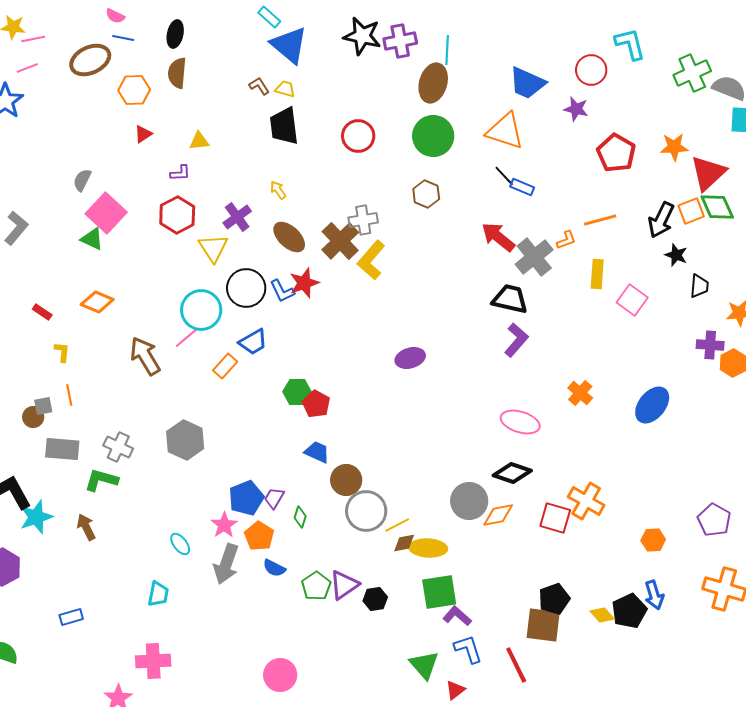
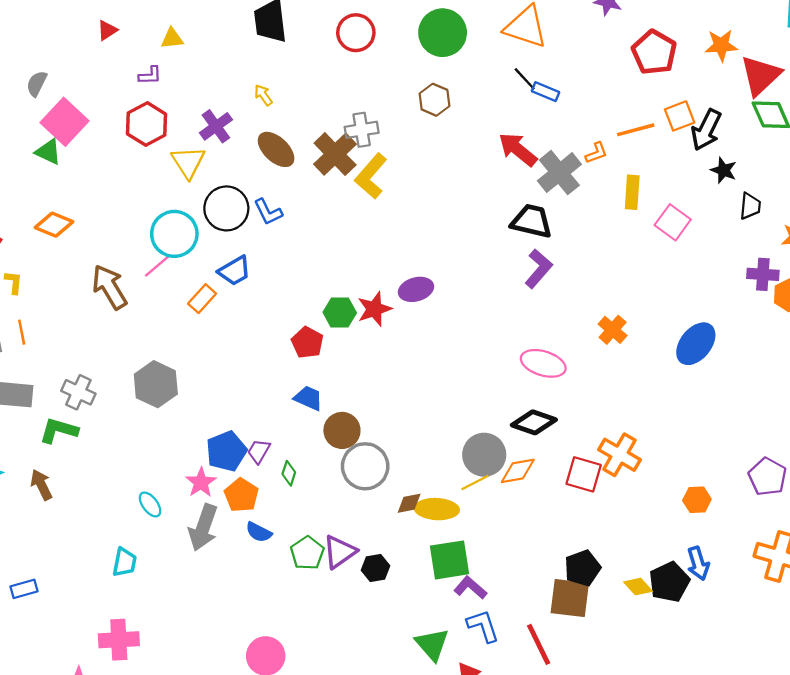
orange square: (691, 211) -> (680, 116), moved
red star: (304, 283) -> (374, 309), moved
green hexagon: (297, 392) -> (340, 312), moved
yellow line: (397, 525) -> (475, 482), moved

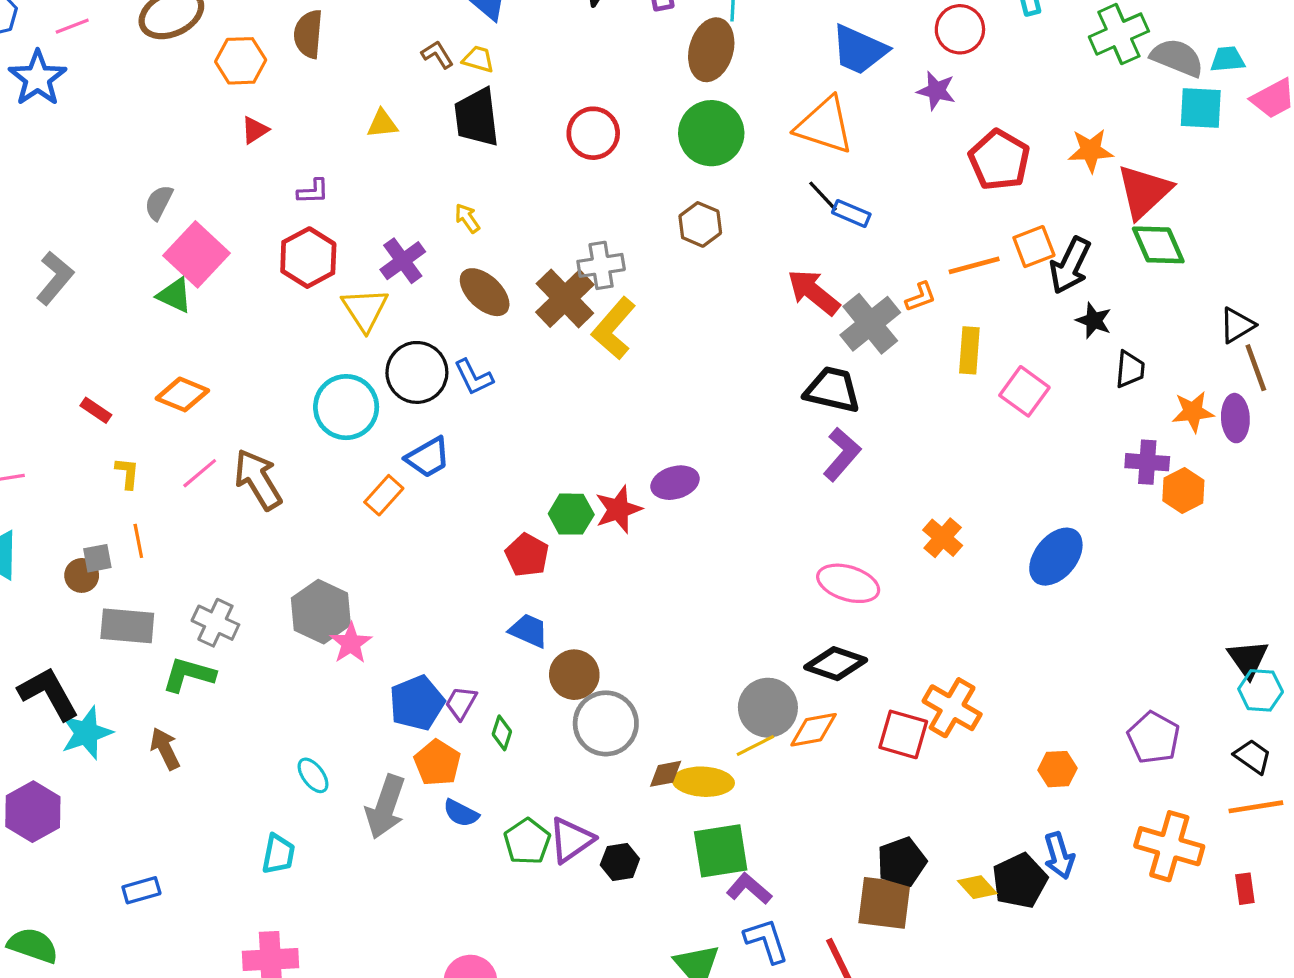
yellow triangle: (172, 38) -> (382, 124), moved
pink line: (157, 266) -> (200, 473), moved
pink star: (201, 482) -> (351, 643), moved

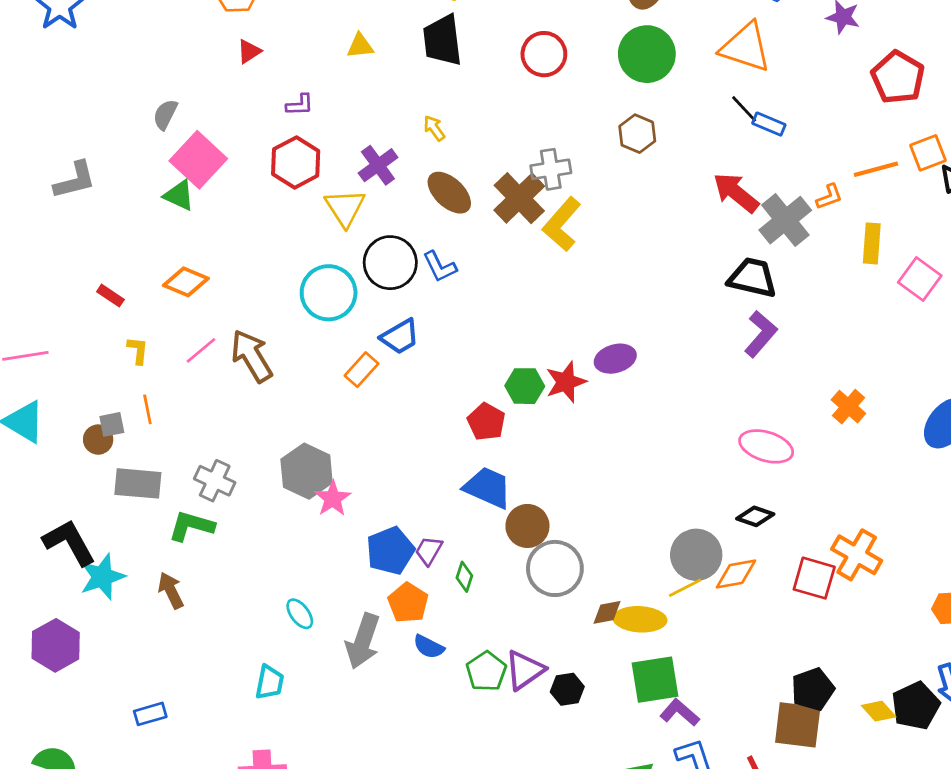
gray L-shape: (55, 278) -> (75, 180), turned 36
blue trapezoid: (529, 631) -> (488, 488), size x1.4
black diamond: (836, 664) -> (755, 516), size x0.7

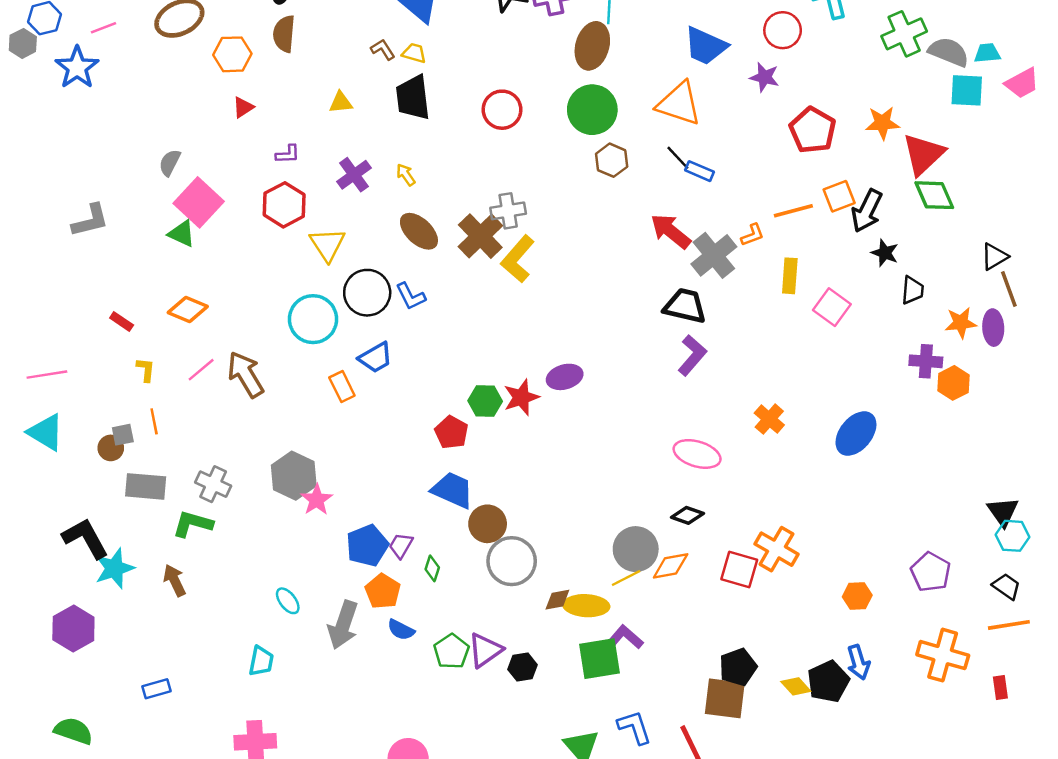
brown hexagon: (637, 134) -> (612, 160), moved
purple cross: (378, 165) -> (354, 175), moved
orange rectangle: (361, 370) -> (342, 387), turned -68
purple L-shape: (680, 713) -> (626, 637), moved

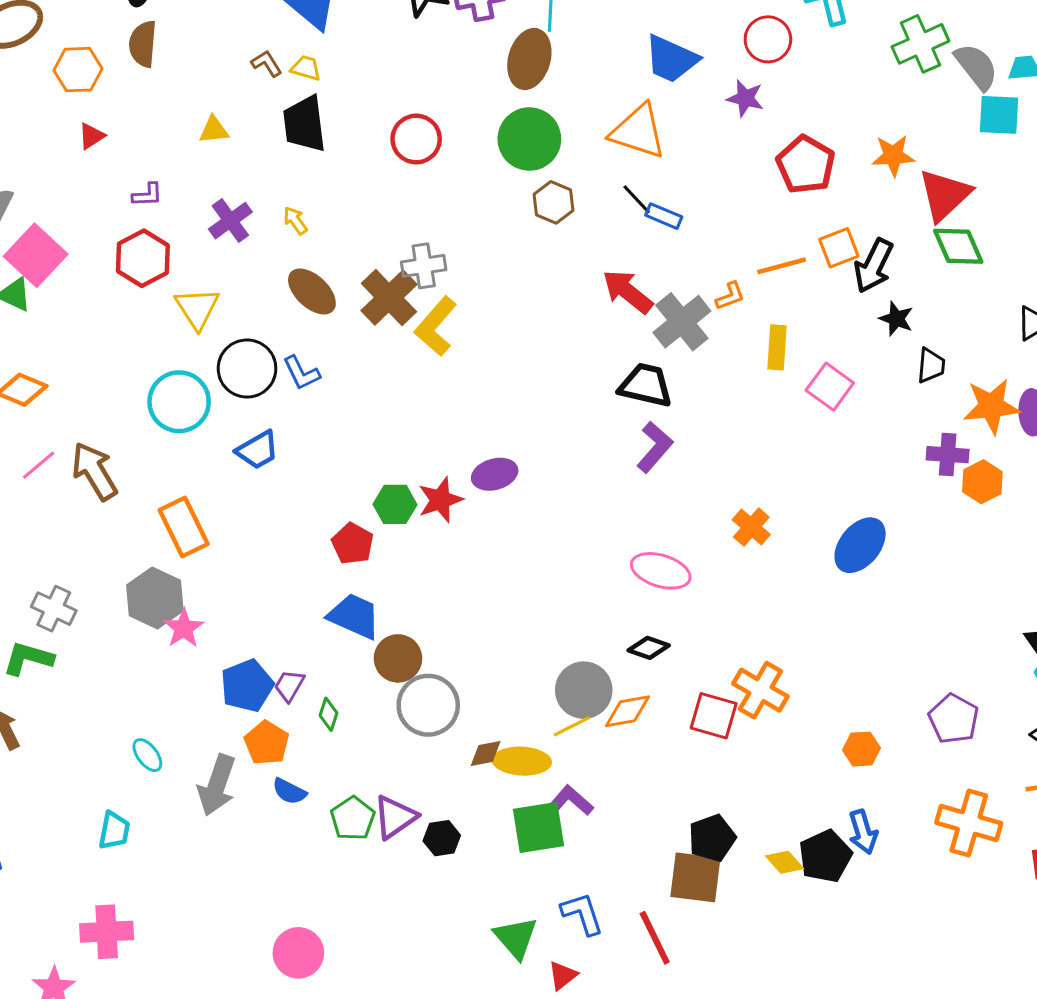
gray semicircle: (949, 52) -> (976, 67), turned 30
orange star: (961, 323) -> (991, 406), size x1.4
orange rectangle: (342, 387) -> (184, 527), moved, size x1.5

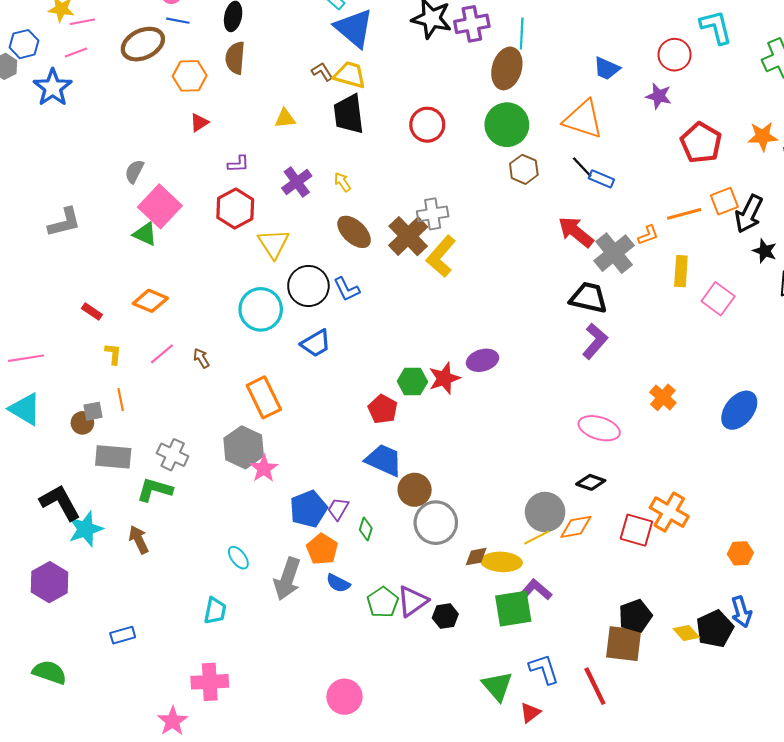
blue trapezoid: (671, 59) -> (607, 68), size x0.7
yellow trapezoid: (306, 68) -> (350, 75), size x1.5
brown arrow: (95, 471) -> (201, 358), size x0.5

